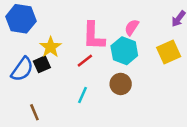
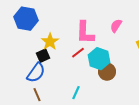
cyan hexagon: (124, 51) -> (99, 59), moved
blue semicircle: (22, 69) -> (36, 73), moved
cyan line: (82, 95) -> (76, 93), moved

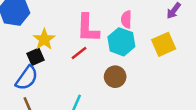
pink semicircle: (116, 26) -> (126, 19), turned -32
cyan hexagon: (99, 59) -> (121, 42), moved

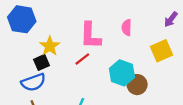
cyan hexagon: (121, 42) -> (122, 73), moved
brown circle: (115, 77) -> (137, 85), moved
blue semicircle: (27, 78) -> (33, 82), turned 35

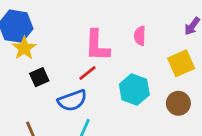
yellow star: (50, 46) -> (24, 48), moved
blue semicircle: (33, 82) -> (72, 101), moved
brown circle: (137, 85) -> (178, 103), moved

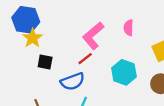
pink L-shape: (97, 45) -> (93, 36), turned 48
black square: (39, 77) -> (45, 62), turned 35

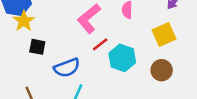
red line: (85, 59) -> (100, 44), moved

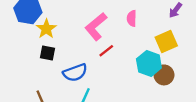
yellow star: (24, 21) -> (46, 29), moved
cyan hexagon: (122, 58) -> (149, 63), moved

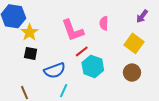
pink L-shape: (96, 26) -> (73, 30), turned -70
yellow square: (166, 41) -> (134, 43), turned -30
cyan hexagon: (149, 63) -> (93, 66), moved

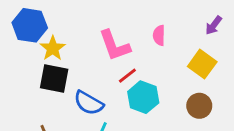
black square: (31, 53) -> (54, 78), size x1.5
blue semicircle: (55, 71) -> (89, 103), turned 50

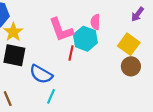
red line: (127, 76) -> (71, 53), turned -40
cyan hexagon: (143, 97) -> (85, 39), moved
brown circle: (199, 106) -> (131, 66), moved

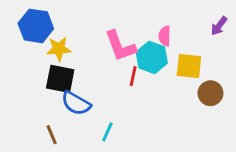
yellow star: (13, 32) -> (59, 49), turned 30
yellow square: (129, 44) -> (189, 66), moved, turned -30
blue semicircle: (41, 74) -> (76, 103), moved

